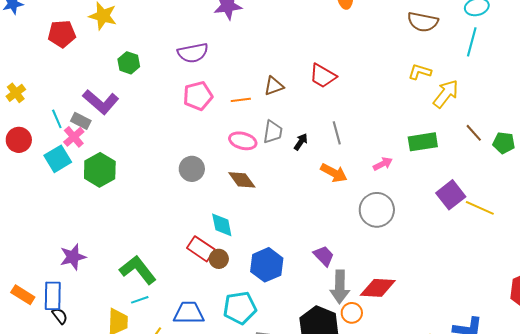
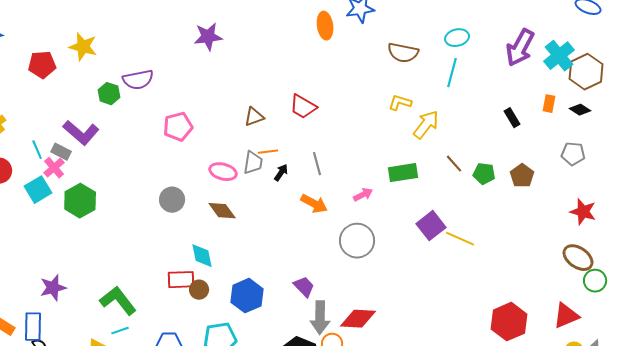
purple semicircle: (193, 53) -> (138, 80), moved
orange line: (241, 100) -> (268, 152), moved
red rectangle: (201, 249) -> (181, 280), turned -36

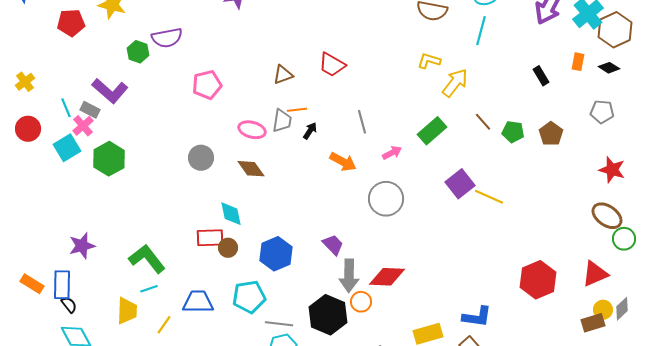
gray line: (317, 164) -> (362, 122), moved
green rectangle: (403, 173) -> (432, 131), turned -32

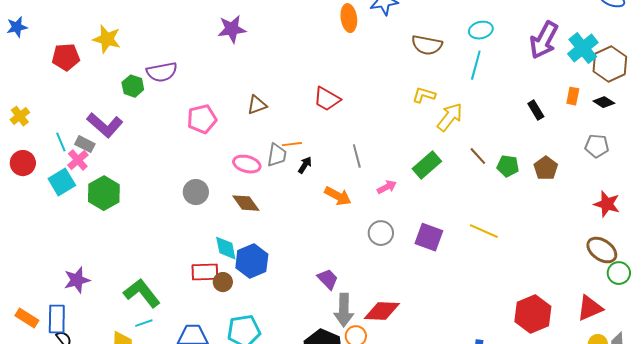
brown triangle: (283, 75) -> (257, 105), moved
purple square: (460, 184) -> (429, 237), moved, turned -32
gray circle: (386, 199) -> (381, 233), size x0.7
blue hexagon: (276, 254) -> (252, 261), moved

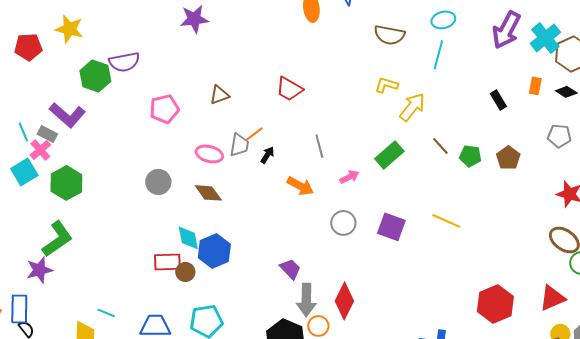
green hexagon: (133, 86) -> (95, 76), size x1.4
orange line: (292, 144) -> (254, 134), turned -30
green L-shape: (142, 293) -> (57, 239), moved, turned 93
red diamond: (382, 311) -> (344, 301), turned -66
cyan line: (144, 323) -> (106, 313), turned 42

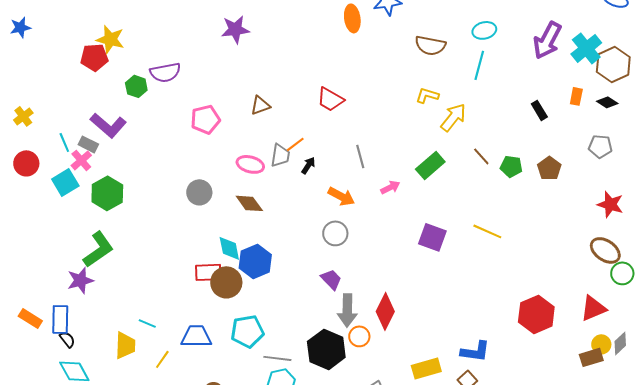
red pentagon: (28, 47) -> (94, 57), moved
green hexagon: (95, 76) -> (136, 86), size x0.7
gray circle: (343, 223) -> (335, 233), moved
brown circle: (185, 272) -> (226, 282), size x1.6

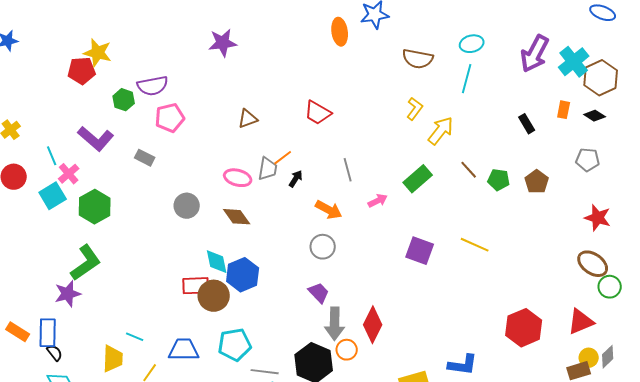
yellow L-shape: (427, 95) -> (415, 109), turned 110
pink pentagon: (205, 119) -> (170, 118), moved
gray rectangle: (88, 144) -> (145, 158), moved

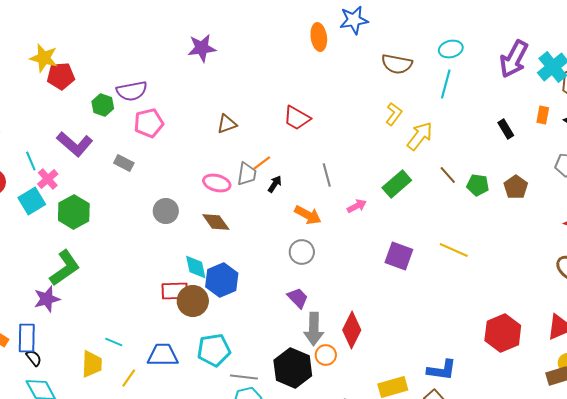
yellow star: (98, 53) -> (44, 58), moved

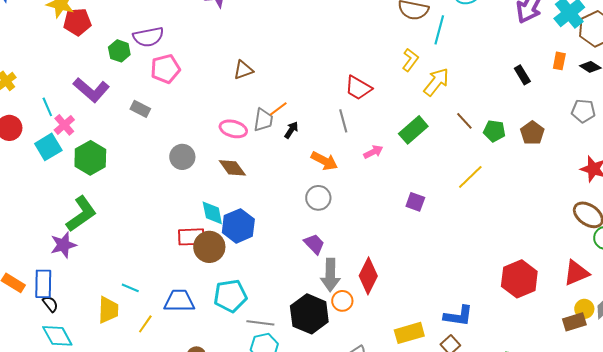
cyan line: (446, 84) -> (439, 30), moved
red trapezoid: (297, 118) -> (358, 88), moved
yellow line: (454, 250) -> (470, 177), moved, turned -68
purple square: (399, 256) -> (415, 202), size x0.7

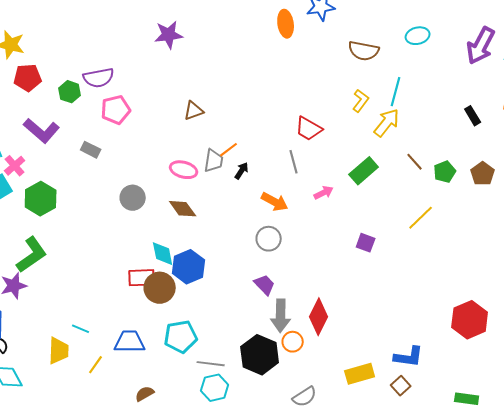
red pentagon: (77, 22) -> (28, 78), moved
cyan line: (439, 30) -> (396, 92), moved
green pentagon: (494, 131) -> (445, 172), turned -30

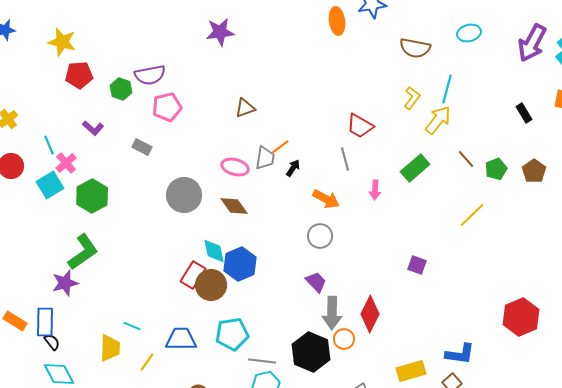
purple L-shape: (42, 131) -> (93, 128), size x0.6
pink arrow: (324, 193) -> (375, 190), turned 120
gray circle: (133, 198) -> (184, 195), size x1.4
purple square: (366, 243) -> (417, 265), moved
red rectangle: (142, 278) -> (193, 275), turned -56

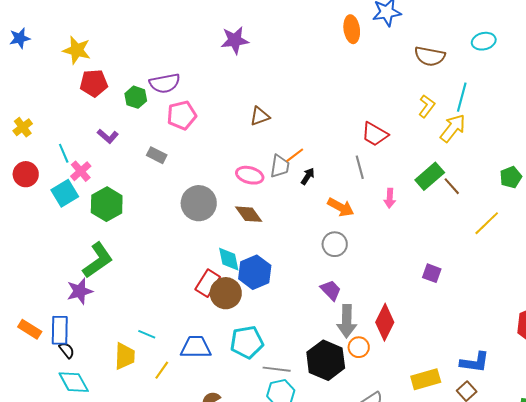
brown line: (466, 159) -> (452, 186), moved

